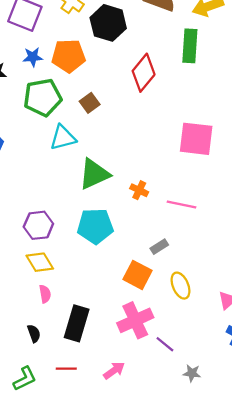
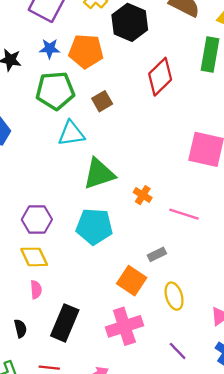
purple line: (165, 344) -> (178, 351), moved

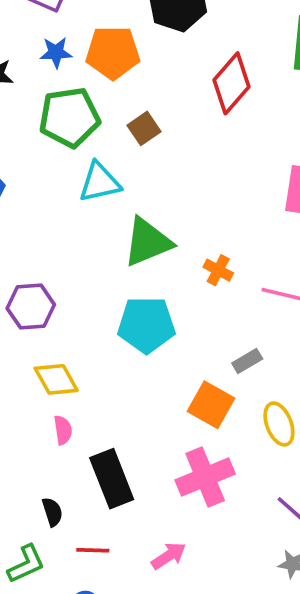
purple hexagon: (37, 219) -> (31, 306), moved
black rectangle: (65, 323) -> (112, 479), turned -40
black semicircle: (20, 329) -> (52, 512), moved

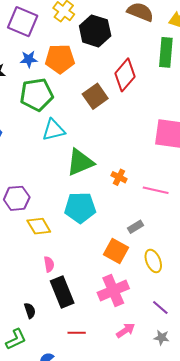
brown square: (144, 128) -> (95, 96), moved, size x1.4
yellow diamond: (56, 379) -> (39, 226), moved
pink semicircle: (63, 430) -> (49, 264), moved
red line: (93, 550) -> (77, 333), moved
pink arrow: (169, 556) -> (126, 330), moved

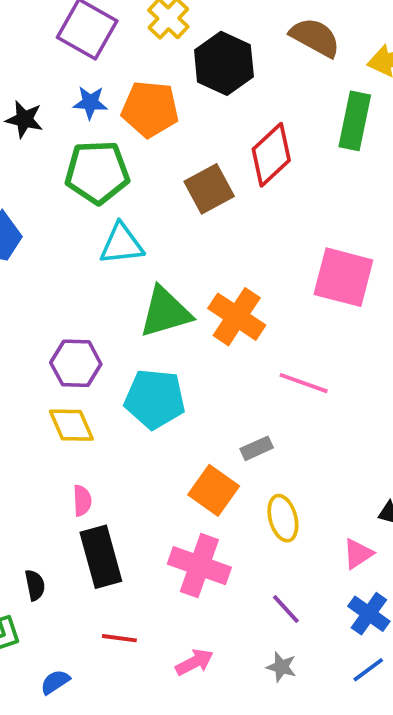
orange cross: (119, 177) -> (237, 317), moved, size x1.8
purple hexagon: (17, 198) -> (76, 363), moved
pink cross: (113, 290) -> (199, 566), turned 36
pink arrow: (126, 330) -> (194, 662), moved

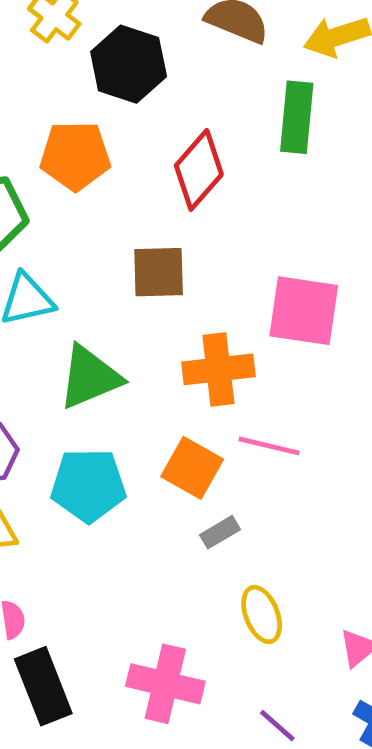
orange pentagon: (150, 109) -> (75, 156), moved
brown square: (209, 189) -> (159, 272), moved, turned 33
orange cross: (237, 317) -> (218, 369), moved, turned -34
orange square: (214, 490) -> (192, 468), moved

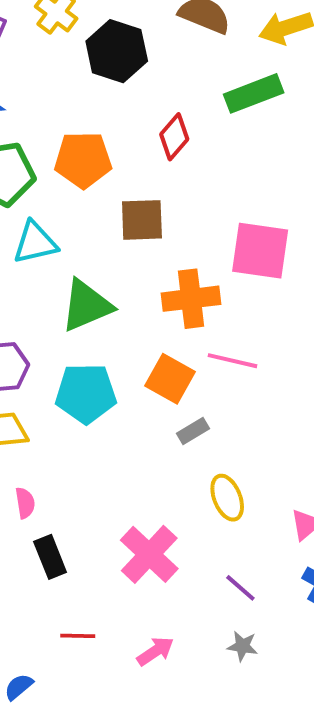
green rectangle: (297, 117) -> (254, 93), turned 64
orange pentagon: (75, 156) -> (83, 160), moved
red diamond: (199, 170) -> (174, 137), size x0.7
pink cross: (165, 684) -> (149, 554), turned 30
black rectangle: (43, 686) -> (50, 557), size x0.7

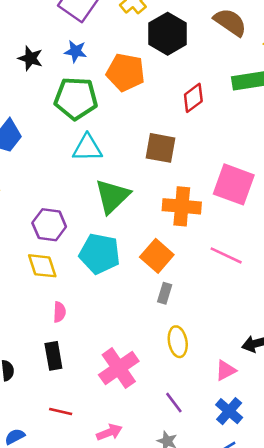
orange pentagon: (83, 160) -> (126, 72), moved
green triangle: (86, 306) -> (112, 196), turned -33
pink line: (232, 361) -> (226, 255), moved
gray rectangle: (193, 431) -> (165, 293), turned -54
pink semicircle: (25, 503) -> (59, 312), moved

